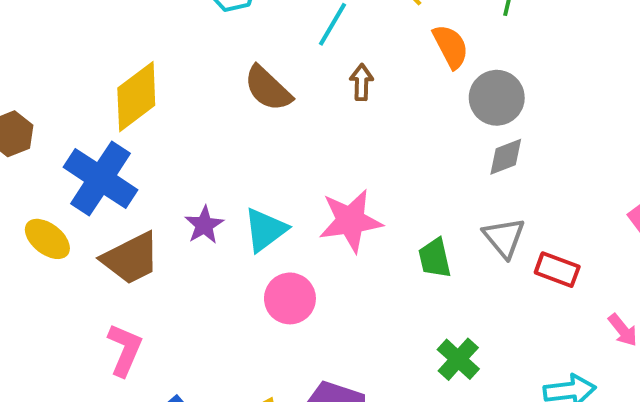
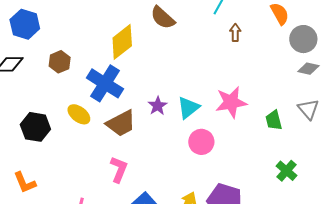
brown semicircle: (268, 88) -> (163, 18), moved
gray diamond: (506, 157) -> (308, 69), turned 35

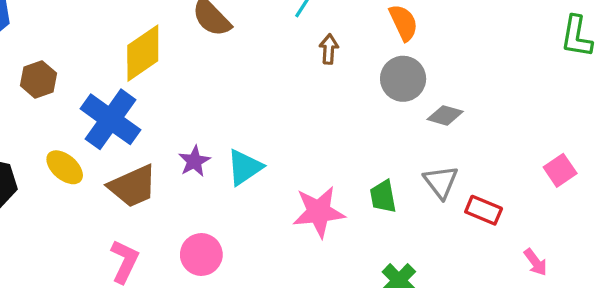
gray circle: (303, 39) -> (403, 79), moved
pink star: (231, 102) -> (319, 212), moved
pink circle: (201, 142) -> (201, 255), moved

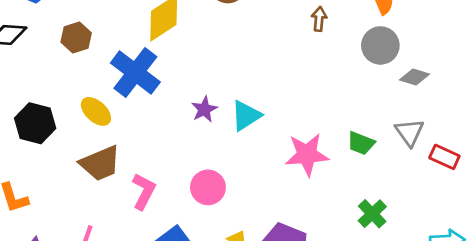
brown trapezoid: (133, 186) -> (100, 163), moved
green trapezoid: (383, 196) -> (361, 143), turned -60

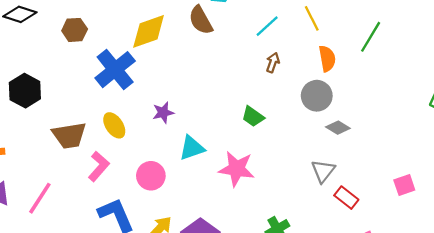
yellow ellipse: (96, 111) -> (114, 125), moved
cyan triangle: (246, 116) -> (192, 148), moved
green trapezoid: (361, 143) -> (253, 116), moved

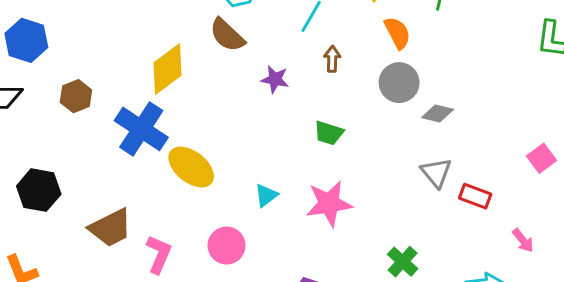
purple star: (163, 113) -> (275, 79), moved, turned -30
yellow ellipse: (114, 125) -> (191, 167), moved, size x1.4
cyan triangle: (192, 148) -> (266, 195), size x0.7

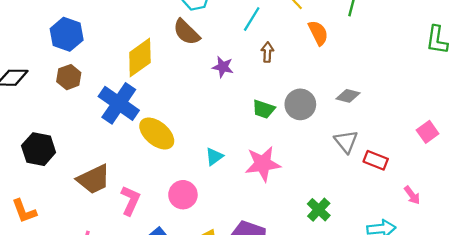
blue hexagon: (26, 40) -> (67, 34), moved
gray circle: (399, 83) -> (300, 104), moved

